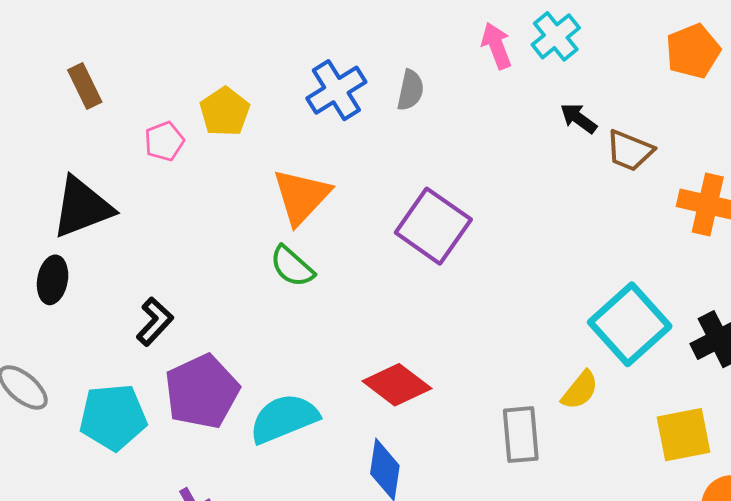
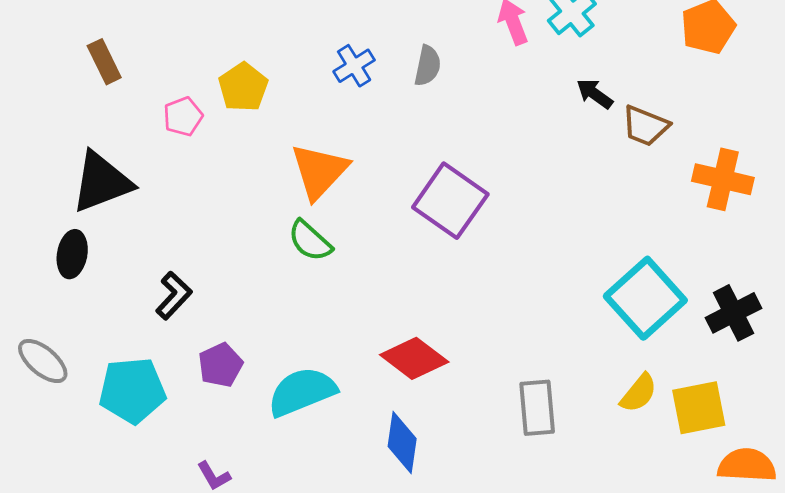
blue cross: (336, 90) -> (354, 66), size x0.7
yellow semicircle: (580, 390) -> (639, 393), moved
purple pentagon: (202, 392) -> (220, 365), size x0.6

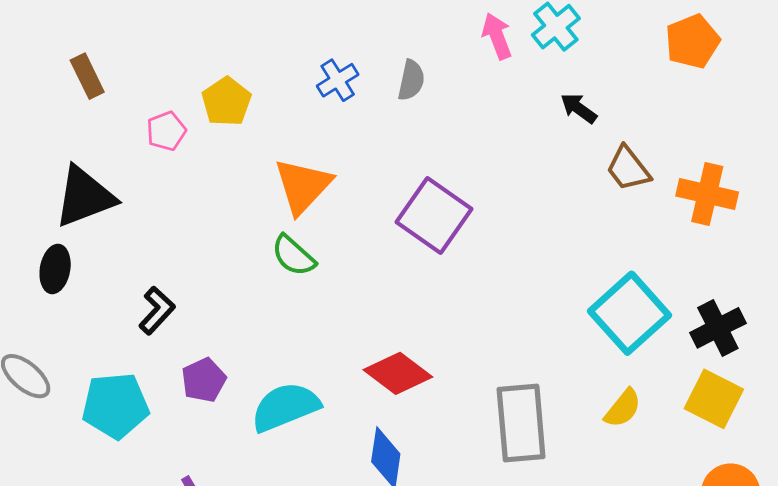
brown trapezoid: (645, 126) -> (628, 169), moved, turned 30
gray rectangle: (537, 408) -> (521, 423), size x1.4
yellow square: (699, 408) -> (714, 399), moved, turned 38

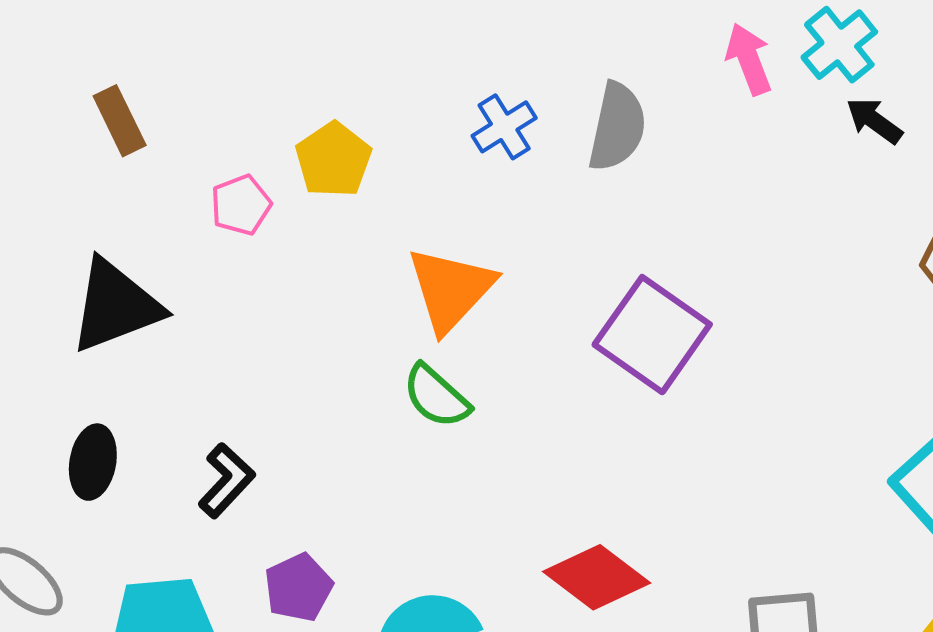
gray semicircle: (411, 80) -> (617, 127), size x1.4
black arrow: (579, 108) -> (874, 121), moved
black ellipse: (55, 269) -> (93, 462), moved

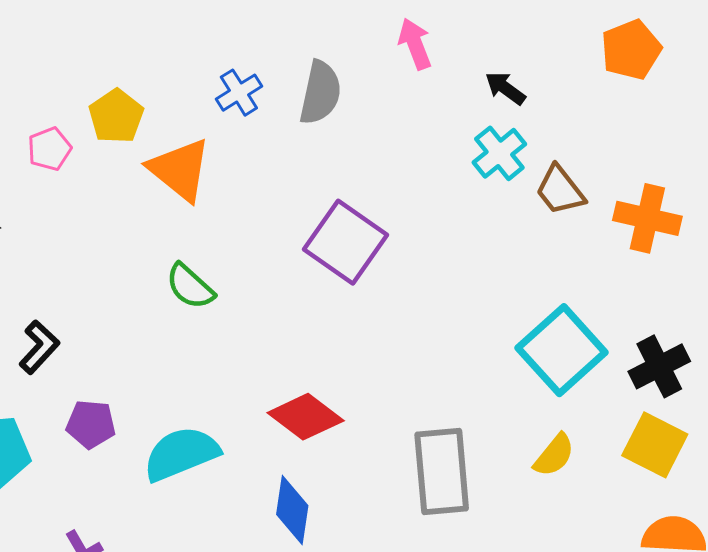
cyan cross: (839, 45) -> (499, 153), moved
orange triangle: (451, 289) -> (180, 170), moved, turned -34
purple pentagon: (298, 587) -> (91, 424), turned 30

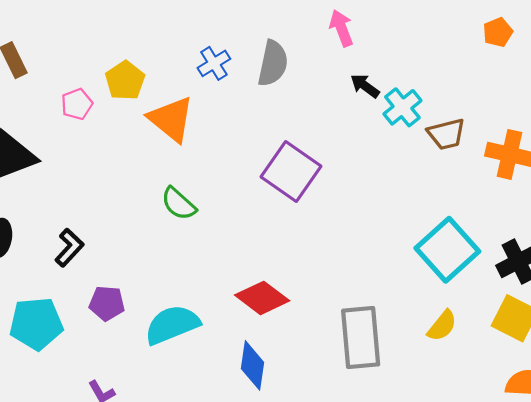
orange pentagon: (631, 50) -> (498, 32), size x0.7
black arrow: (505, 88) -> (365, 86), moved
brown trapezoid: (560, 190) -> (446, 134), turned -66

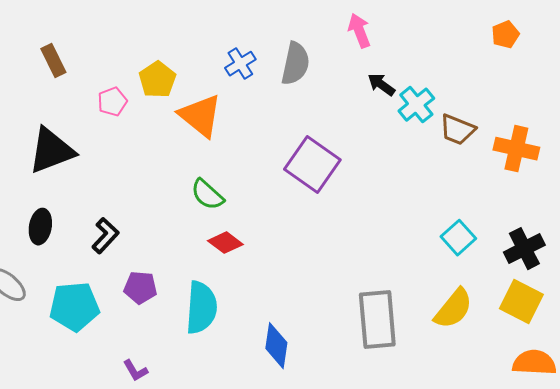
brown trapezoid: (446, 134) -> (457, 130), turned 36
cyan square: (447, 250) -> (458, 238), size x0.6
red diamond: (262, 298) -> (225, 243), moved, size x0.7
cyan semicircle: (172, 325) -> (201, 308), turned 116
yellow semicircle: (442, 326) -> (453, 309), size x1.4

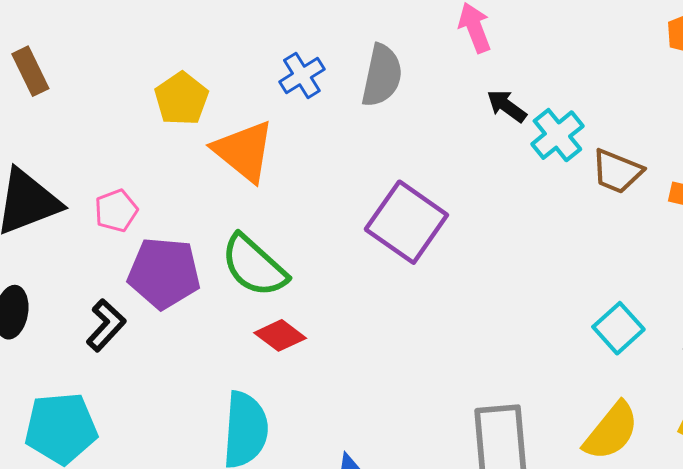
pink pentagon: (112, 102) -> (116, 211), moved
green semicircle: (207, 195) -> (254, 266), size x1.4
purple pentagon: (140, 288) -> (164, 273), moved, size x1.5

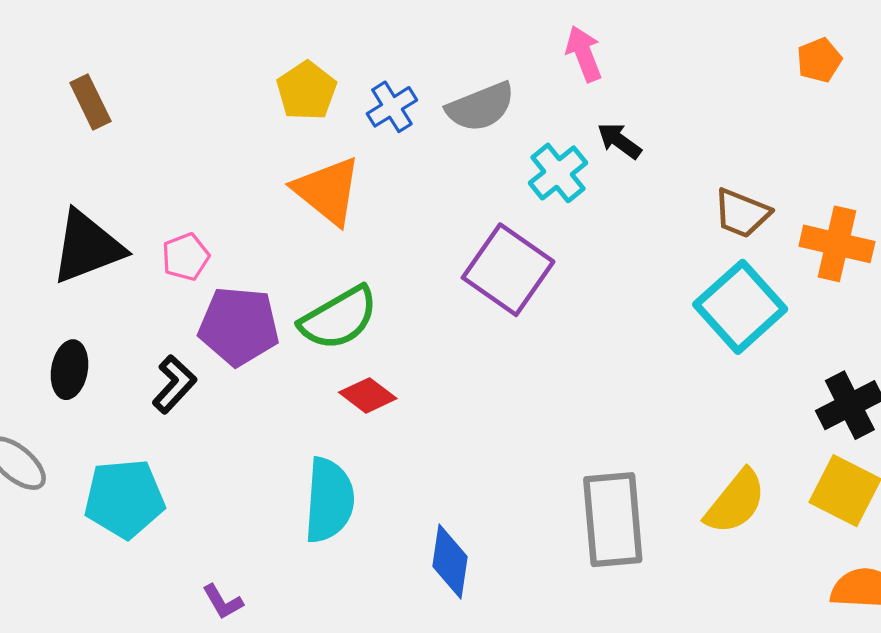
gray semicircle: (382, 76) -> (481, 107), turned 56
yellow pentagon: (181, 99) -> (307, 91), moved
cyan cross: (557, 135) -> (558, 173), moved
green semicircle: (254, 266) -> (339, 318), turned -72
cyan square: (618, 328) -> (740, 307), moved, size x1.6

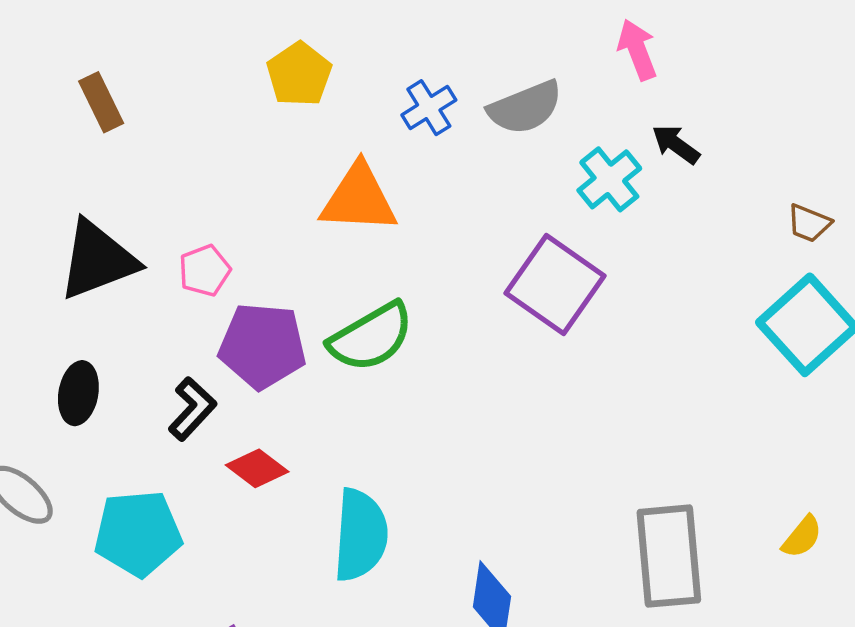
yellow pentagon: (307, 91) -> (299, 74), moved
orange triangle: (327, 191) -> (359, 199), turned -36
brown trapezoid: (742, 213) -> (809, 223), size x0.7
red diamond: (368, 395) -> (257, 468), moved
yellow semicircle: (735, 502) -> (802, 537), size x0.6

